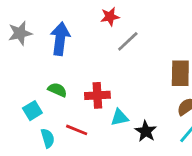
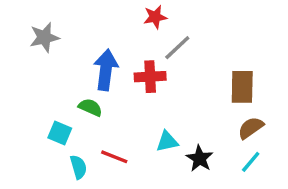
blue arrow: (60, 39) -> (106, 70), moved
red cross: (97, 95) -> (150, 77), moved
cyan square: (32, 111) -> (60, 133), turned -36

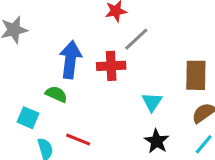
cyan triangle: (167, 141) -> (152, 102), moved, turned -45

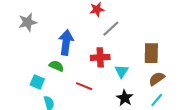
red cross: (111, 66) -> (100, 57), moved
red line: (78, 140) -> (84, 86), moved

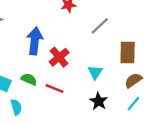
gray line: (111, 29) -> (100, 26), moved
red cross: (100, 57) -> (59, 57), moved, turned -36
green semicircle: (56, 66) -> (29, 79), moved

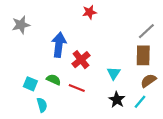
gray line: (100, 26) -> (146, 31), moved
cyan line: (133, 104) -> (140, 102), moved

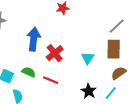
cyan triangle: (114, 73) -> (88, 58), moved

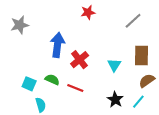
gray line: (117, 26) -> (133, 21), moved

